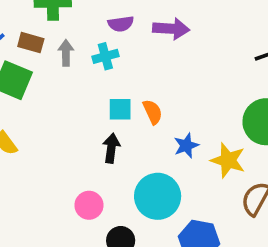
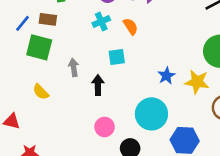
gray arrow: (66, 53) -> (74, 67), moved
orange semicircle: (153, 112) -> (131, 26), moved
black arrow: (111, 148) -> (98, 85), moved

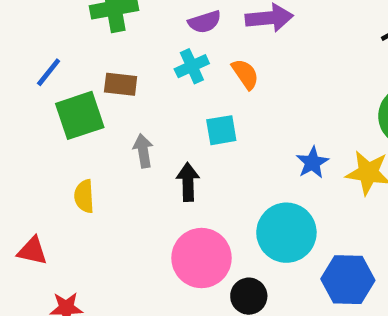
brown rectangle: (48, 19) -> (121, 84), moved
green square: (39, 47) -> (80, 115), turned -32
yellow semicircle: (41, 92) -> (84, 196), turned 42
pink circle: (105, 127) -> (202, 258), size x1.6

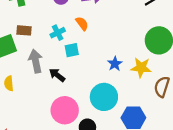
cyan cross: (192, 66) -> (58, 33), moved
gray arrow: (143, 151) -> (36, 61), size x1.5
black arrow: (188, 182) -> (57, 75), turned -49

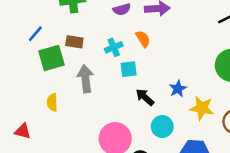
yellow star: (141, 68) -> (202, 108), moved
black arrow: (57, 75) -> (145, 97), moved
cyan circle: (104, 97) -> (162, 127), size x0.7

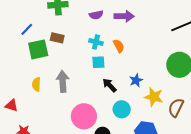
orange semicircle: (143, 39) -> (119, 46), moved
cyan cross: (114, 47) -> (96, 42), moved, turned 32
gray arrow: (85, 79) -> (63, 81), moved

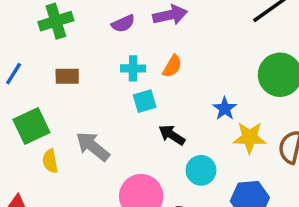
orange semicircle: (119, 46) -> (172, 66), turned 72
green square: (38, 49) -> (31, 126), moved
blue star: (136, 80) -> (225, 108), moved
gray arrow: (63, 81) -> (93, 146), turned -35

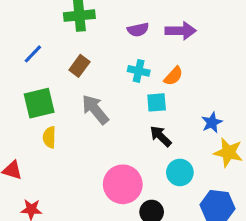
brown rectangle: (67, 76) -> (79, 66), turned -65
cyan square: (145, 101) -> (157, 102), moved
gray arrow: (93, 146) -> (95, 109), moved

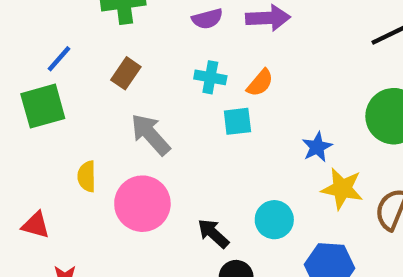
green square: (39, 103) -> (43, 106), moved
black arrow: (161, 136) -> (213, 233), moved
pink circle: (123, 184) -> (142, 204), moved

